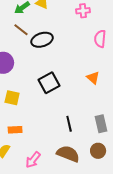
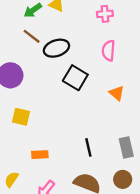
pink semicircle: (100, 39) -> (108, 51), moved
black square: (49, 83) -> (75, 78), moved, turned -30
orange rectangle: (15, 130) -> (40, 155), moved

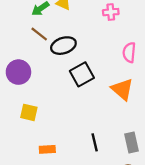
pink semicircle: (108, 51) -> (129, 52), moved
black square: (75, 78) -> (82, 74), turned 30
orange triangle: (117, 93) -> (122, 89), size x1.5

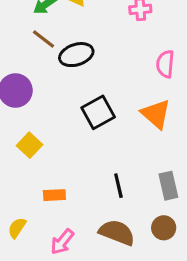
black square: (82, 74) -> (98, 112), moved
yellow square: (29, 112) -> (29, 145), turned 30

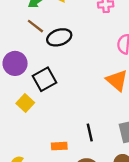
black square: (98, 112) -> (44, 79), moved
orange rectangle: (54, 195) -> (59, 146), moved

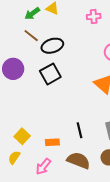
black square: (44, 79) -> (50, 74), moved
yellow square: (25, 103) -> (22, 136), moved

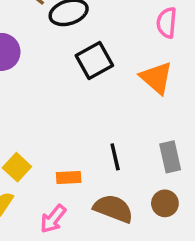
black square: (50, 74) -> (94, 61), moved

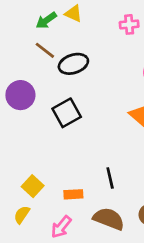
black square: (94, 61) -> (67, 113), moved

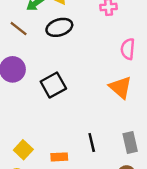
brown line: (45, 50) -> (19, 29), moved
black ellipse: (73, 64) -> (59, 27), moved

